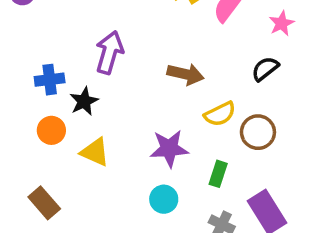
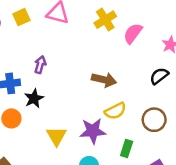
purple arrow: (109, 52) -> (40, 65), moved, size x0.6
yellow semicircle: (220, 114) -> (115, 111), moved
yellow triangle: (95, 152) -> (56, 136), moved, turned 35

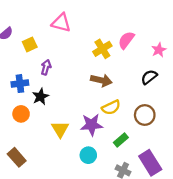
yellow square: (21, 17) -> (30, 44), moved
yellow cross: (105, 20) -> (102, 49), moved
green rectangle: (127, 149) -> (121, 140), turned 32

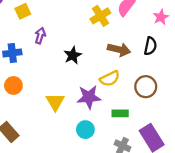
black semicircle: (149, 77) -> (150, 46), turned 140
brown arrow: (101, 80) -> (119, 50), moved
black star: (41, 97) -> (73, 55), moved
green rectangle: (121, 140) -> (120, 113), turned 40

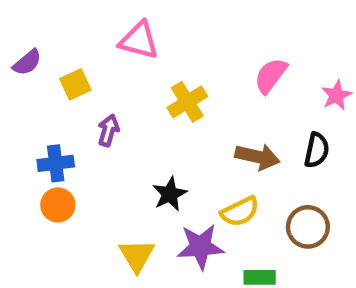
yellow cross: (100, 16) -> (187, 102), moved
black star: (73, 55) -> (170, 194), moved
orange circle: (13, 85) -> (58, 205), moved

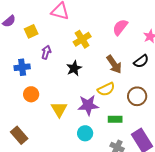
black semicircle: (317, 150) -> (141, 61), turned 42
brown arrow: (257, 157) -> (114, 64), turned 42
black star: (170, 194) -> (74, 68), moved
orange circle: (58, 205) -> (31, 94), moved

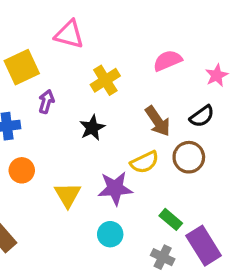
pink semicircle: (120, 27) -> (168, 61), turned 30
yellow square: (31, 31) -> (22, 67), size x1.5
brown circle: (137, 96) -> (189, 157), moved
green rectangle: (115, 119) -> (171, 219), moved, turned 40

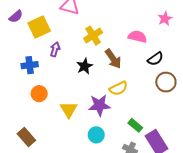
pink semicircle: (168, 61) -> (137, 37), moved, turned 36
pink star: (217, 75) -> (165, 19), moved
brown arrow: (158, 121) -> (113, 59), moved
brown circle: (189, 157) -> (166, 82), moved

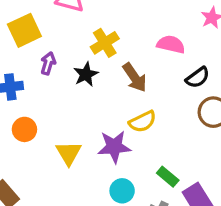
black star: (85, 66) -> (86, 74), moved
cyan circle: (96, 135) -> (122, 191), moved

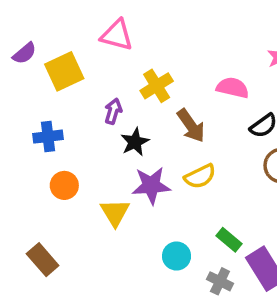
purple arrow: (48, 63) -> (113, 111), moved
black star: (86, 74) -> (135, 142), moved
purple star: (114, 147) -> (151, 185), moved

